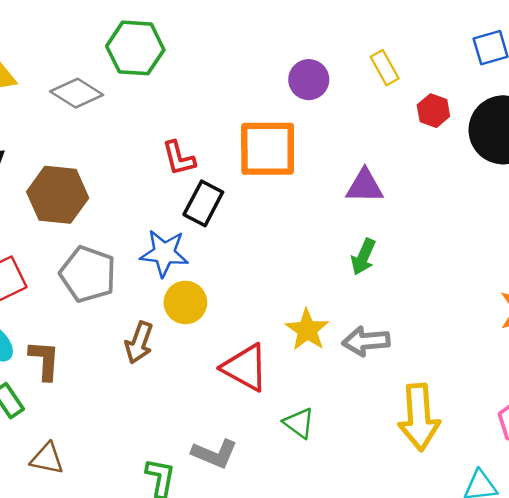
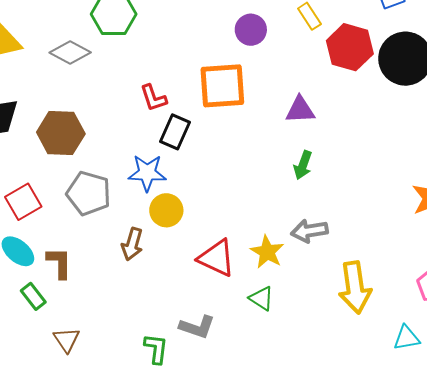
red hexagon: (433, 111) -> (350, 47), size x1.8
yellow star: (307, 330) -> (267, 252), moved
brown triangle: (47, 459) -> (67, 340), turned 48

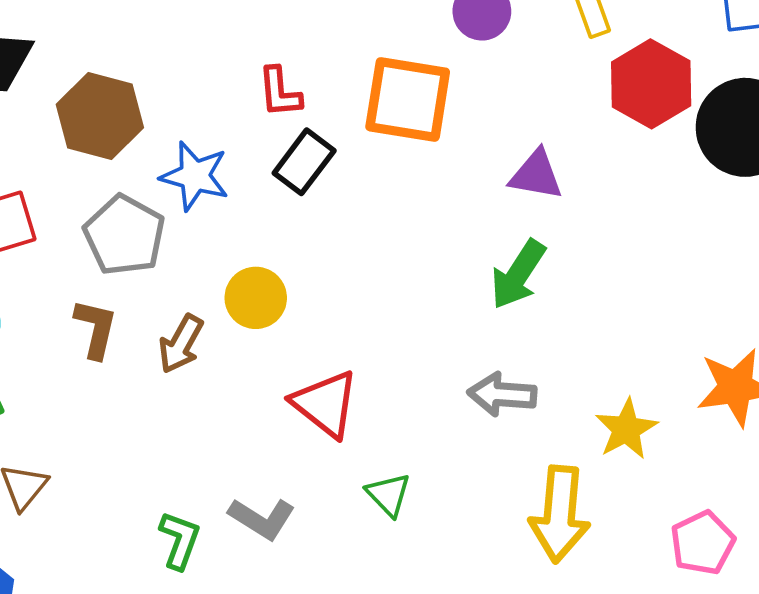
green arrow: (303, 165) -> (518, 274), size x1.4
blue star: (147, 173) -> (195, 176), moved
yellow star: (267, 252) -> (626, 429), moved
brown L-shape: (59, 263) -> (96, 329), moved

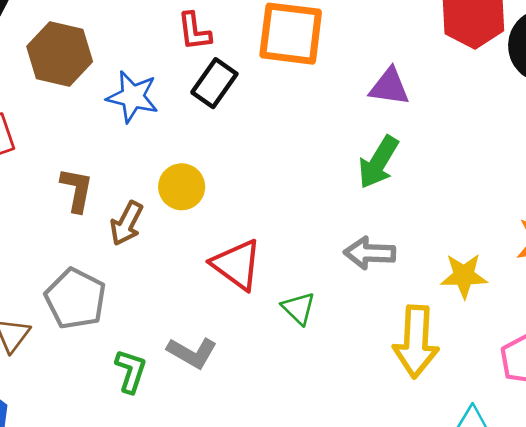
gray pentagon: (124, 235) -> (75, 299), moved
brown L-shape: (96, 329) -> (77, 190), moved
yellow star: (626, 429) -> (464, 276), turned 30
green triangle: (388, 495) -> (299, 308), moved

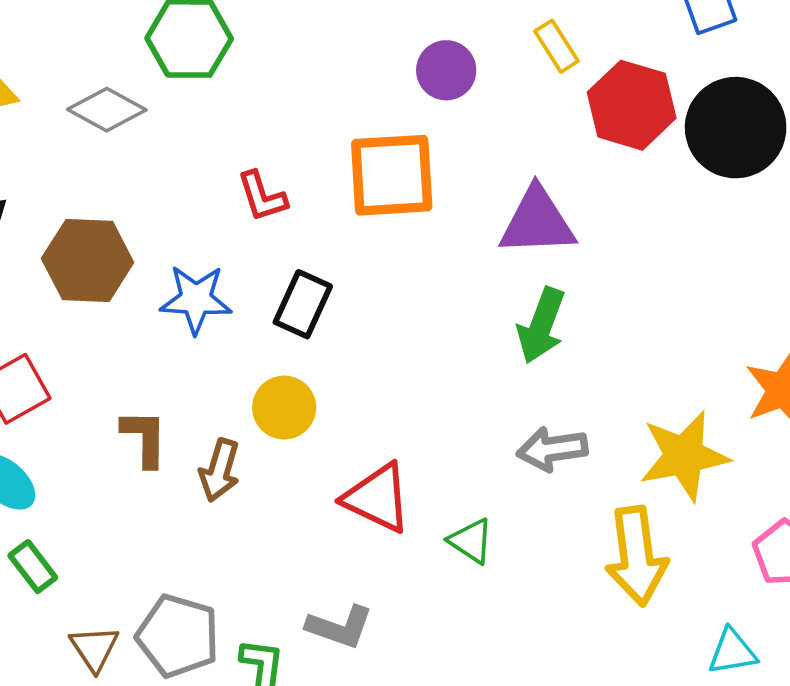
black rectangle: (214, 83) -> (303, 304), moved
purple triangle: (389, 87) -> (537, 222), size x1.4
yellow star: (464, 276) -> (684, 456), size x1.4
gray pentagon: (75, 299) -> (178, 636), moved

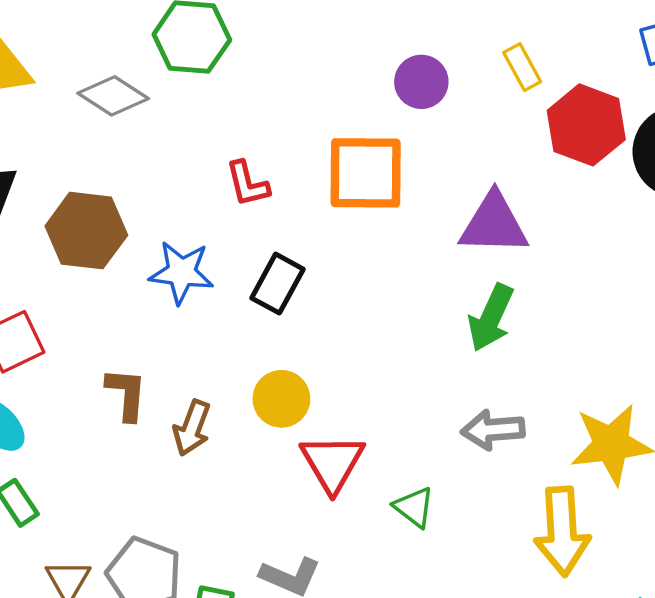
yellow circle: (284, 408) -> (281, 399), moved
red triangle: (377, 498) -> (332, 463), turned 30

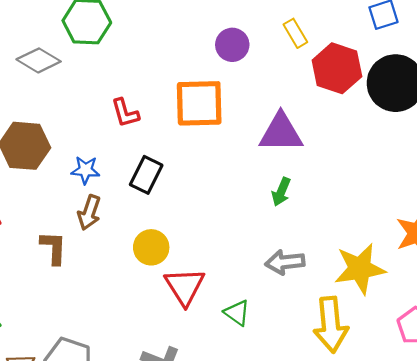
blue star: (181, 272) -> (85, 170), size x0.7
green arrow: (491, 318) -> (281, 192), size x0.7
brown arrow: (192, 428) -> (89, 213), moved

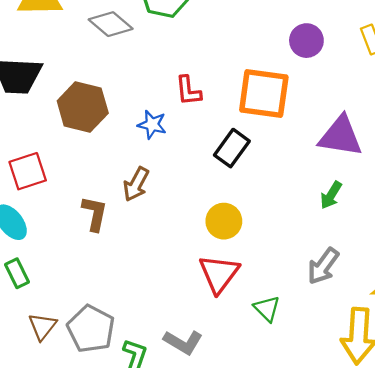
blue star: (85, 170) -> (152, 125), moved
black rectangle: (146, 175) -> (232, 148), moved
yellow circle: (151, 247) -> (224, 221), moved
gray arrow: (285, 262) -> (323, 266), turned -57

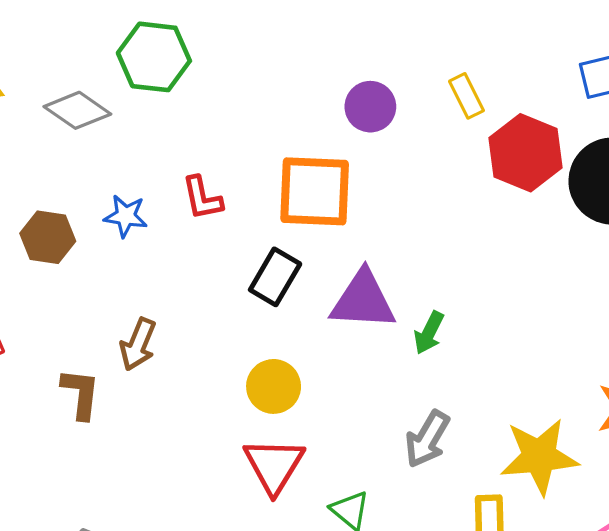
brown hexagon: (83, 107) -> (48, 237), size x0.7
blue star: (152, 125) -> (126, 216), moved
purple triangle: (341, 136) -> (363, 300), moved

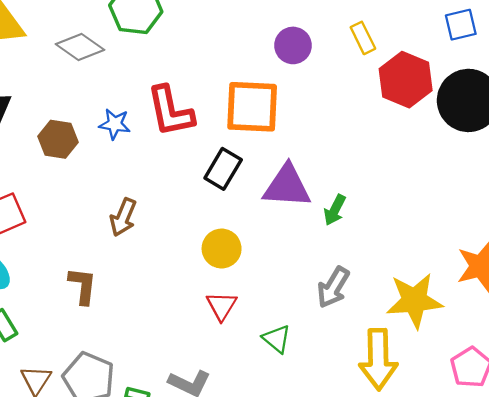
red L-shape: (202, 198) -> (170, 111), size x1.6
brown L-shape: (81, 394) -> (83, 286), moved
red triangle: (274, 465) -> (222, 306), size x0.7

